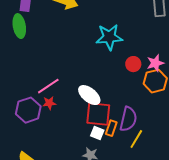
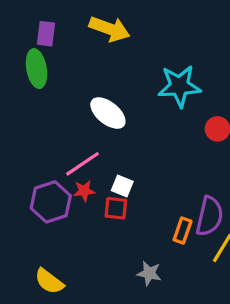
white ellipse: (89, 95) -> (108, 113), moved
red square: (98, 114) -> (116, 208), moved, size x0.6
white square: (97, 133) -> (122, 186), moved

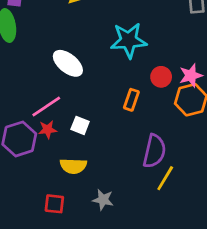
red square: (116, 208) -> (54, 204), moved
orange rectangle: (183, 230) -> (131, 100), moved
yellow semicircle: (49, 281) -> (73, 166), moved, turned -35

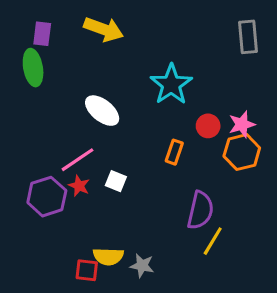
cyan star: (129, 40) -> (171, 84), turned -30
red star: (48, 130) -> (79, 186), turned 30
yellow semicircle: (73, 166) -> (108, 256), moved

